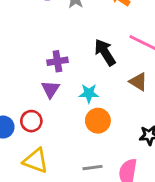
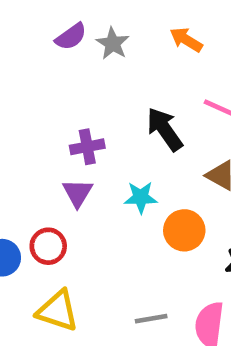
orange circle: (98, 121) -> (184, 230), moved

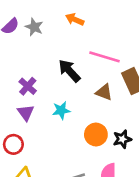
purple cross: (87, 147) -> (28, 86), turned -30
orange circle: (184, 230) -> (96, 134), moved

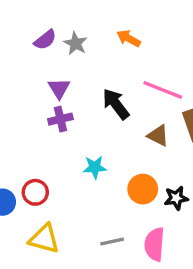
purple cross: (28, 86) -> (60, 119), turned 30
cyan star: (61, 110) -> (95, 167), moved
purple triangle: (26, 113) -> (59, 88), moved

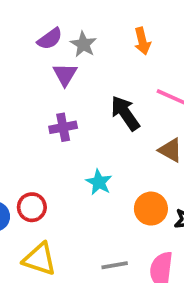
orange arrow: (129, 38) -> (142, 41), turned -135
purple triangle: (59, 88) -> (65, 74), moved
cyan star: (95, 167) -> (99, 182), turned 30

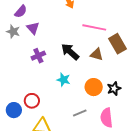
gray star: (83, 44) -> (13, 32), moved
black arrow: (125, 113) -> (70, 52), moved
gray line: (115, 265) -> (80, 113), moved

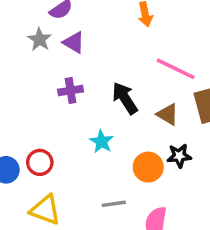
purple triangle: (33, 28) -> (74, 42), turned -32
black star: (114, 89) -> (179, 156), moved

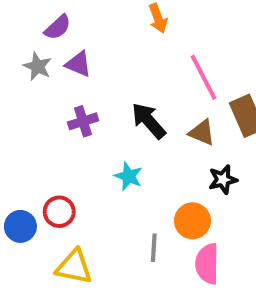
pink line: (176, 69) -> (204, 77), turned 45
orange circle: (148, 167) -> (192, 221), moved
gray line: (114, 204) -> (154, 248), turned -70

